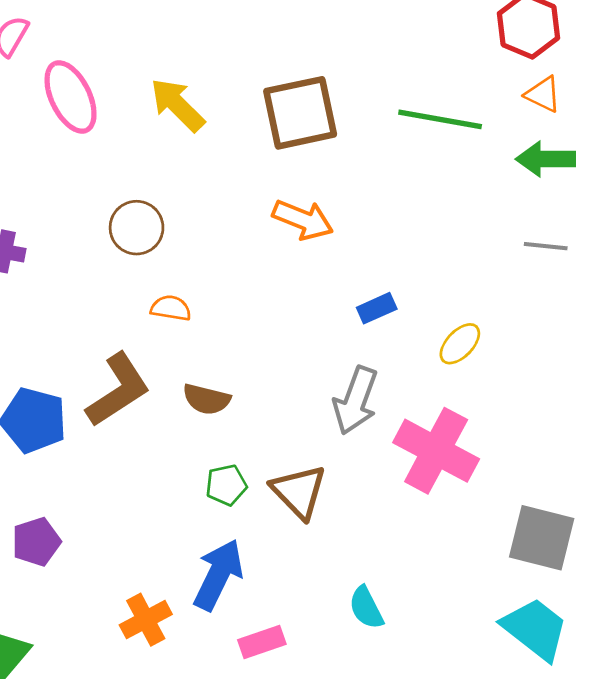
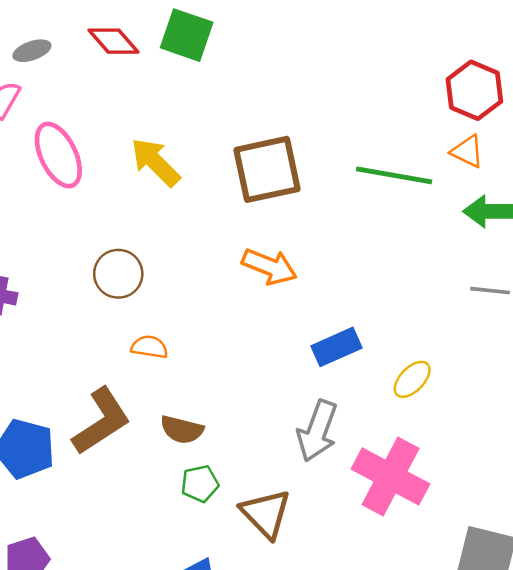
orange triangle: (543, 94) -> (467, 151), moved
blue rectangle: (377, 308) -> (337, 347), size x1.4
green pentagon: (226, 485) -> (200, 484), moved

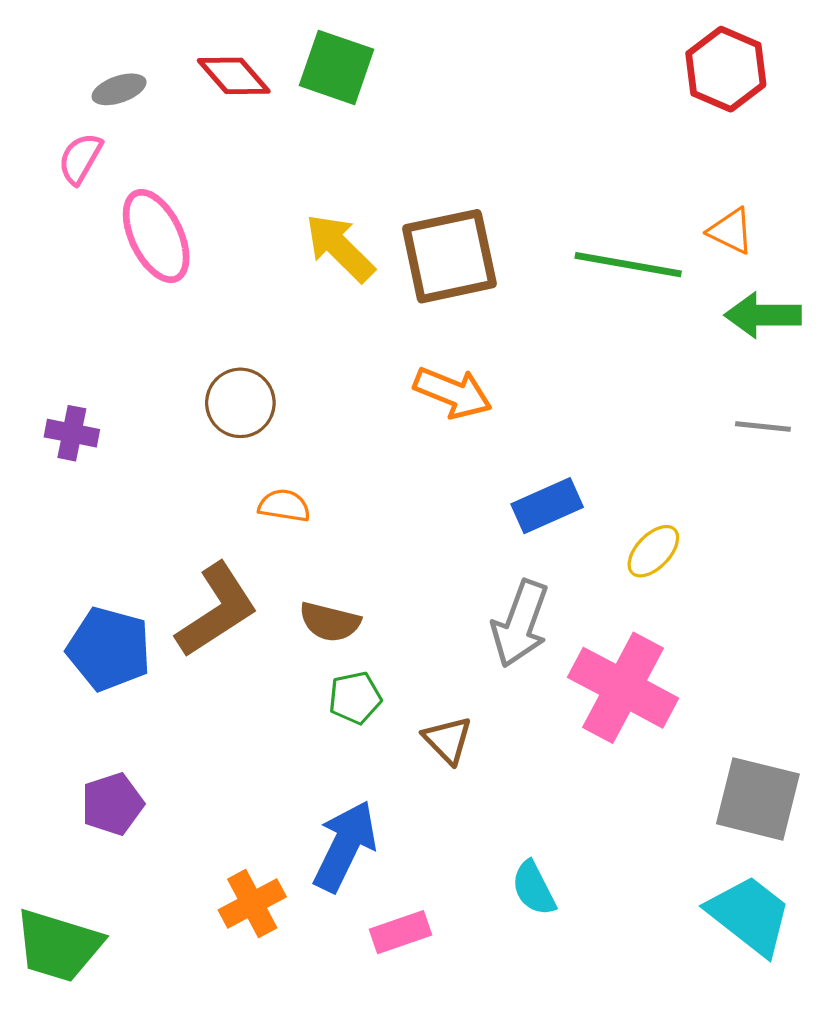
red hexagon: (474, 90) -> (726, 69), moved
yellow arrow: (155, 162) -> (340, 248), moved
brown triangle: (266, 514) -> (448, 740), size x0.7

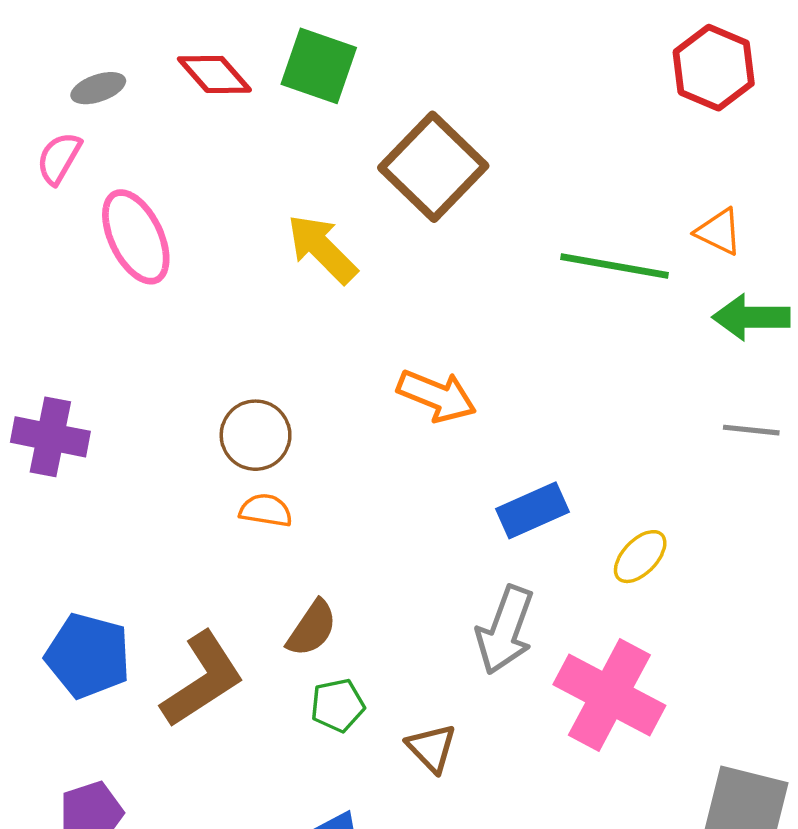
brown square: (449, 256) -> (433, 167), moved, turned -34
brown circle: (240, 403) -> (256, 435), moved
purple cross: (72, 433) -> (50, 437), size x1.4
brown L-shape: (217, 610) -> (203, 680), moved
brown semicircle: (330, 622) -> (312, 628), turned -70

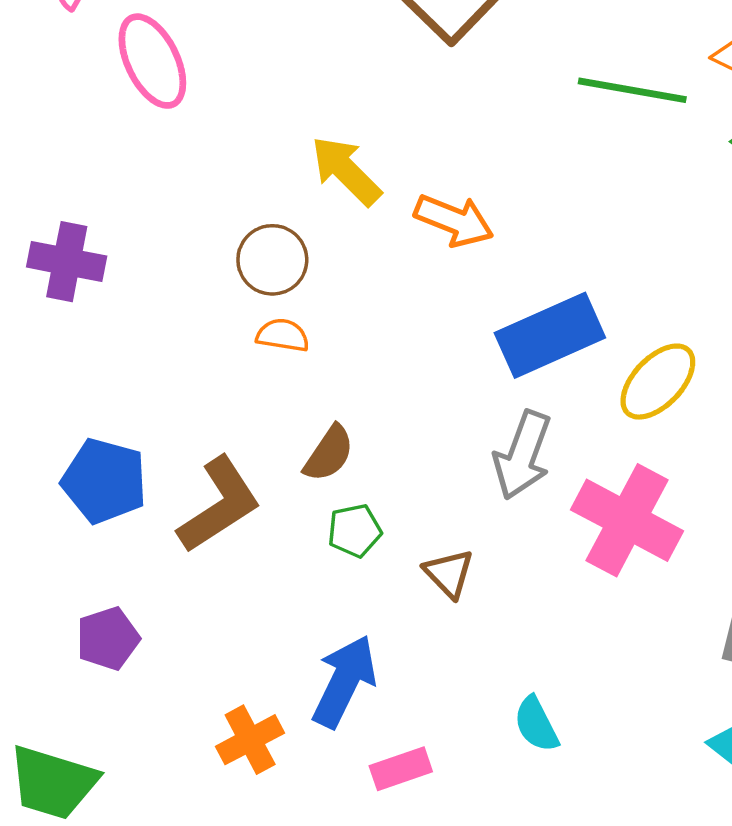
yellow arrow: (322, 249) -> (346, 171), moved
blue rectangle: (532, 510) -> (550, 335), size x1.5
yellow ellipse: (640, 557) -> (658, 382), size x1.4

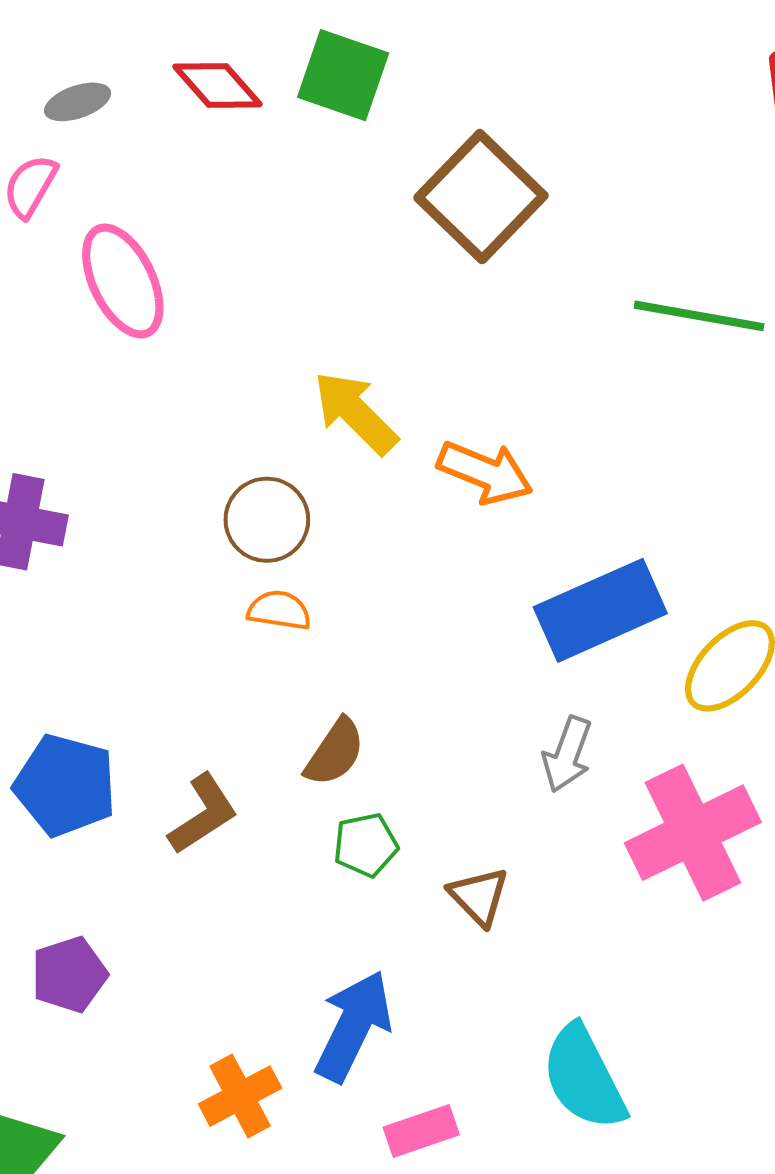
gray arrow: (523, 455) -> (567, 754), size x0.7
brown L-shape: (219, 505) -> (203, 814), size x0.7
pink cross: (627, 520) -> (693, 833), turned 36
cyan semicircle: (536, 724) -> (584, 1078), size x1.6

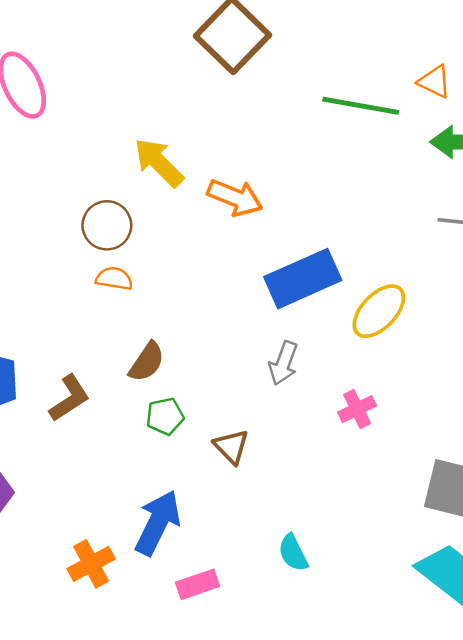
pink cross: (693, 833) -> (357, 409), size x0.5
cyan semicircle: (584, 1078) -> (293, 553), size x0.6

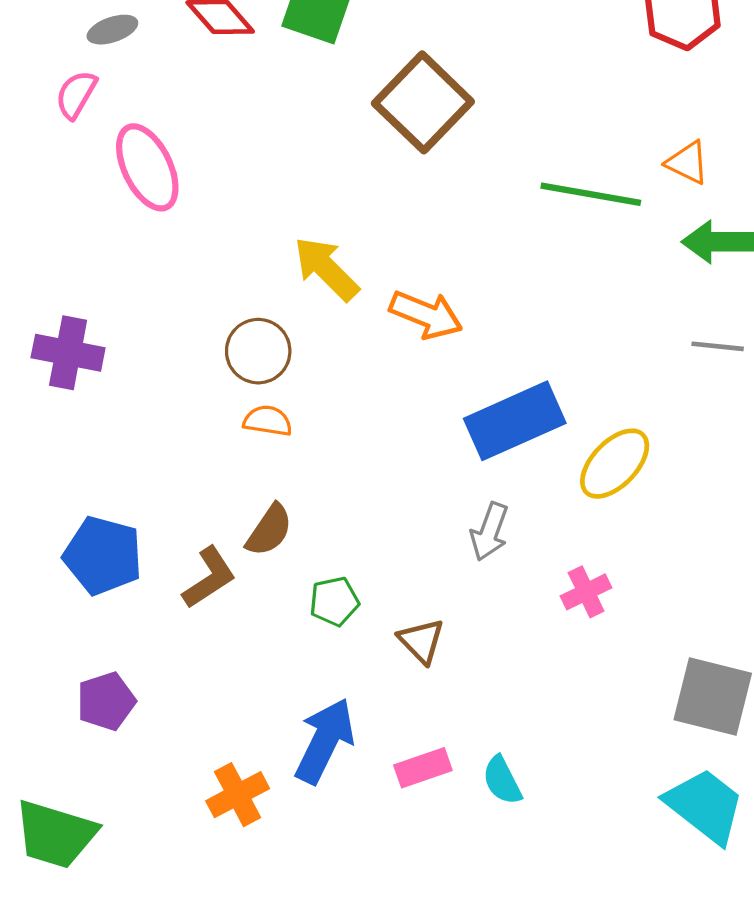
brown semicircle: (147, 362) -> (269, 530), moved
pink rectangle: (198, 584) -> (423, 768), moved

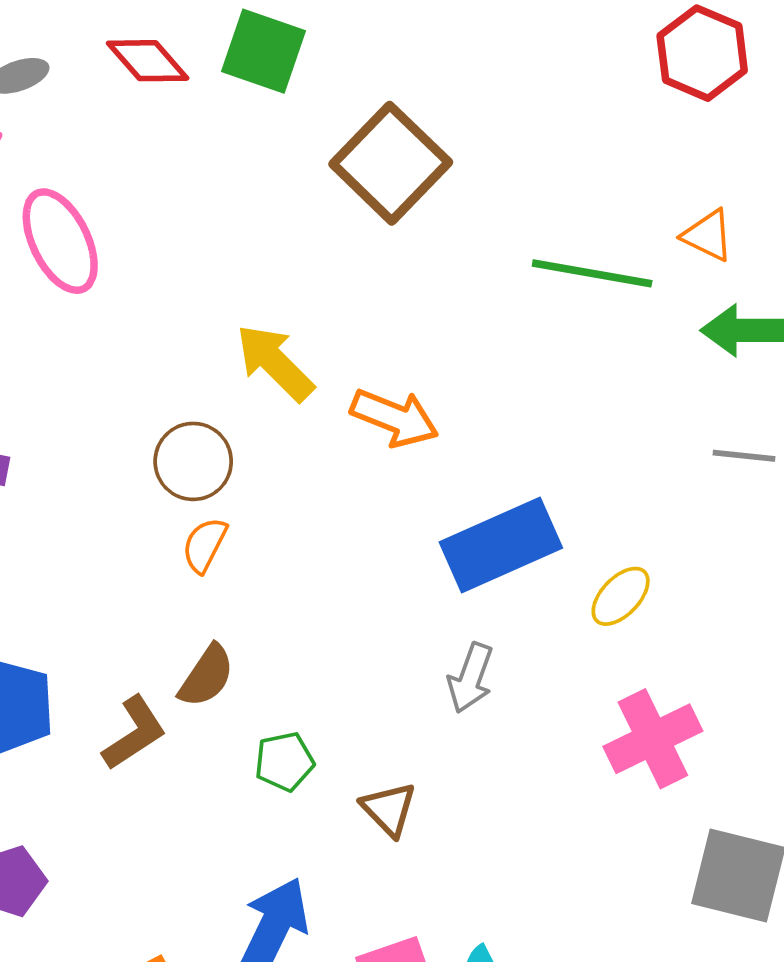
orange semicircle: (268, 421) -> (205, 545), turned -72
yellow ellipse: (615, 464) -> (621, 596), size x0.7
pink cross: (586, 592) -> (653, 739), moved, size x1.6

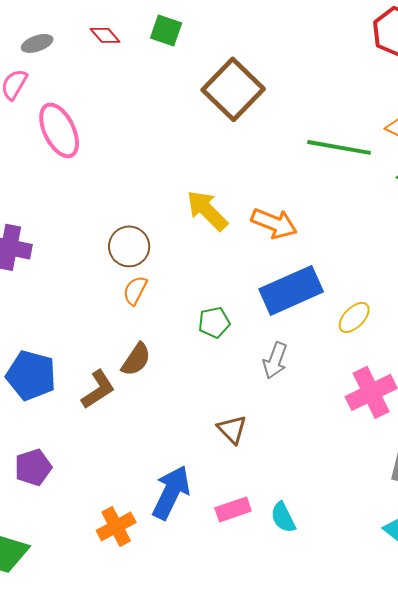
green square: (263, 51) -> (166, 30), size x0.7
red diamond: (148, 61) -> (105, 35), size x0.7
yellow arrow: (275, 363) -> (207, 210), moved
orange arrow: (395, 418) -> (274, 223), moved
green pentagon: (284, 762) -> (214, 322), moved

